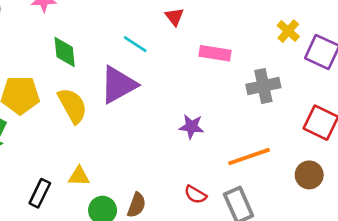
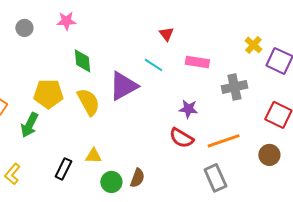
cyan line: (135, 44) -> (153, 65), moved
purple star: (191, 127) -> (188, 109), moved
red semicircle: (195, 195) -> (181, 138), moved, size x1.4

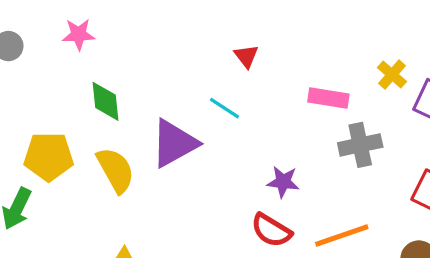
pink rectangle: (197, 62) -> (328, 98), moved

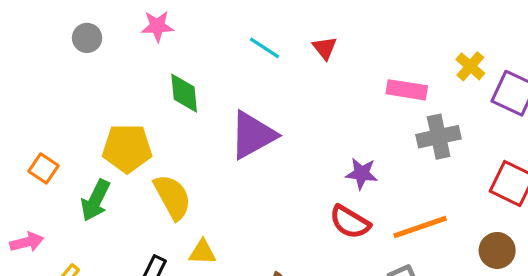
cyan line: (224, 108) -> (264, 48), moved
yellow semicircle: (116, 170) -> (172, 197), moved

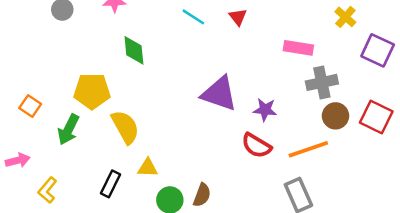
yellow cross: (470, 66) -> (345, 17), moved
purple triangle: (253, 135) -> (219, 94), moved, turned 48
brown circle: (497, 250) -> (336, 116), moved

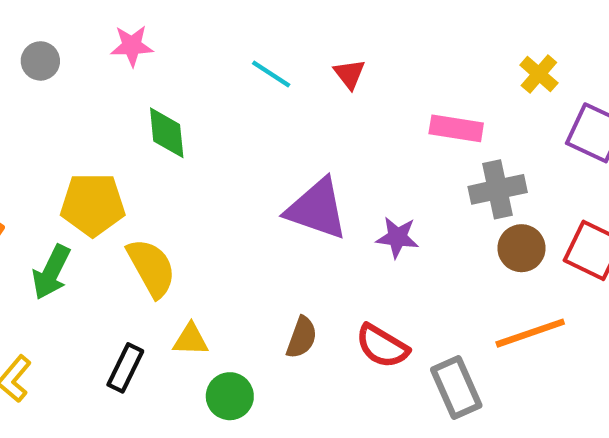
red semicircle: (256, 146) -> (382, 346), moved
orange line: (308, 149) -> (530, 333), moved
brown semicircle: (202, 195) -> (302, 337), moved

